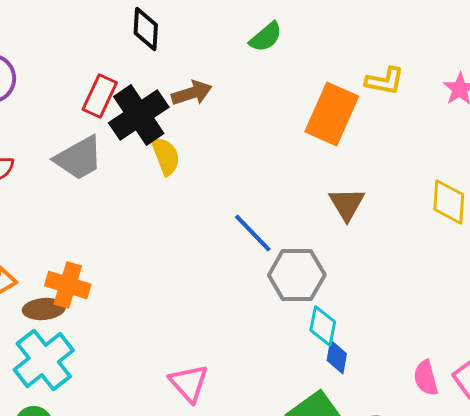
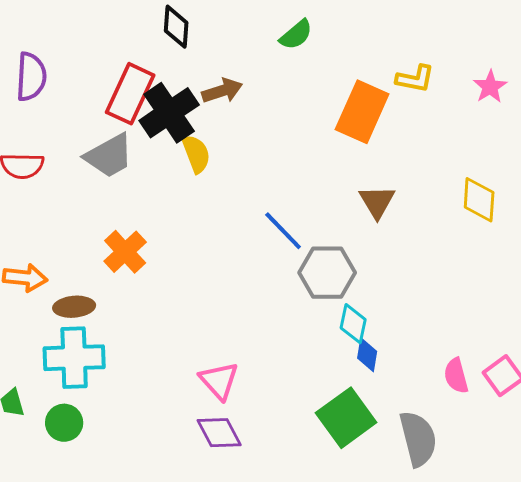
red rectangle: (100, 96) -> (130, 94), size x1.4
orange cross: (68, 285) -> (125, 252), moved, turned 30
cyan cross: (44, 360) -> (74, 358), turned 36

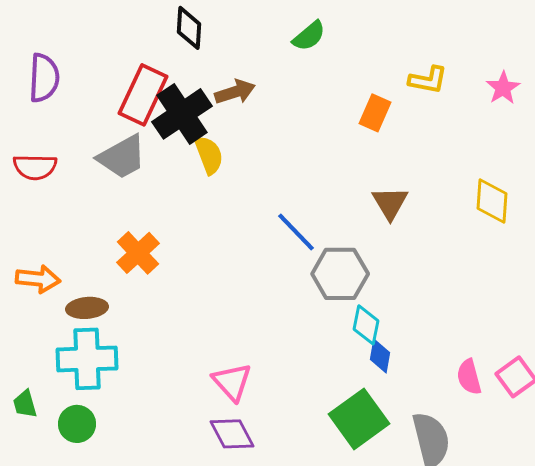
orange rectangle: (362, 112) -> (375, 113), size x0.6

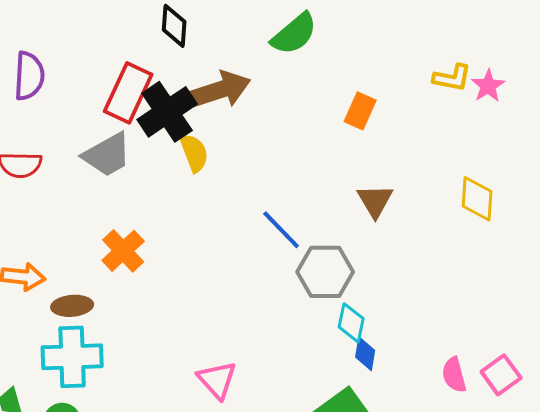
green semicircle: (309, 36) -> (294, 34), size x1.4
yellow L-shape: (428, 80) -> (452, 78), moved
brown arrow: (235, 92) -> (220, 90), size x1.5

